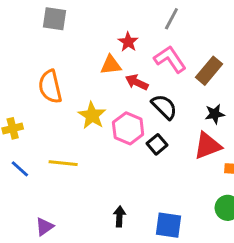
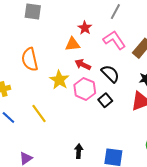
red arrow: (137, 82) -> (83, 65), moved
yellow line: (63, 163) -> (39, 113), turned 48

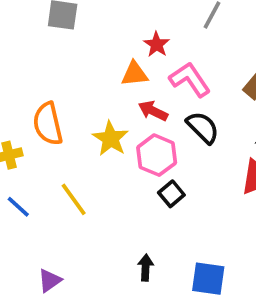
pink L-shape: (114, 40) -> (190, 79), moved
orange semicircle: (30, 59) -> (48, 124), moved
black square: (105, 100) -> (171, 194), moved

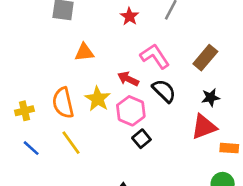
red star: (157, 44) -> (130, 16), moved
orange triangle: (134, 74) -> (84, 52), moved
orange semicircle: (48, 124) -> (63, 103), moved

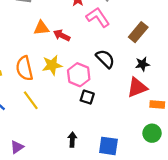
pink L-shape: (155, 56) -> (98, 17), moved
red arrow: (128, 79) -> (62, 35), moved
yellow star: (98, 99) -> (52, 65), turned 30
black square: (141, 139) -> (87, 97), turned -32

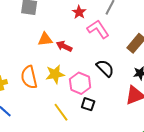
yellow line: (31, 100) -> (61, 112), moved

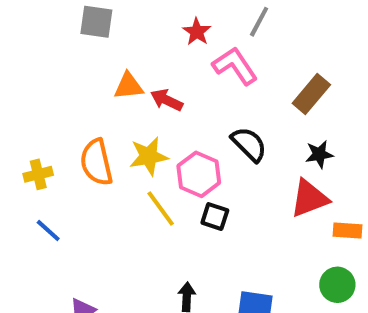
yellow line: (61, 112) -> (161, 208), moved

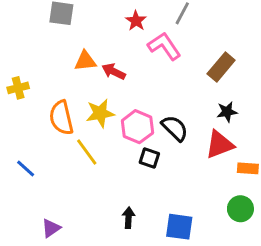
black semicircle: (249, 144) -> (175, 128), moved
yellow cross: (38, 174) -> (18, 88), moved
yellow line: (161, 208) -> (87, 152), moved

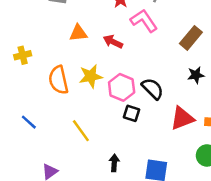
red arrow: (114, 71) -> (113, 42), moved
red triangle: (220, 145) -> (182, 118), moved
yellow line: (87, 152) -> (81, 131), moved

